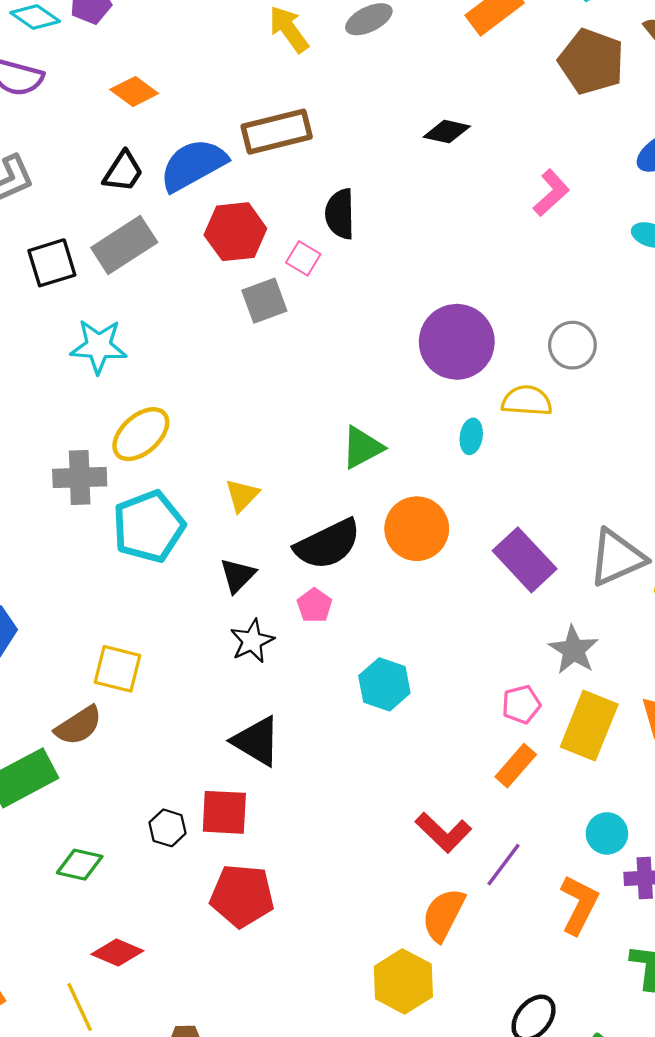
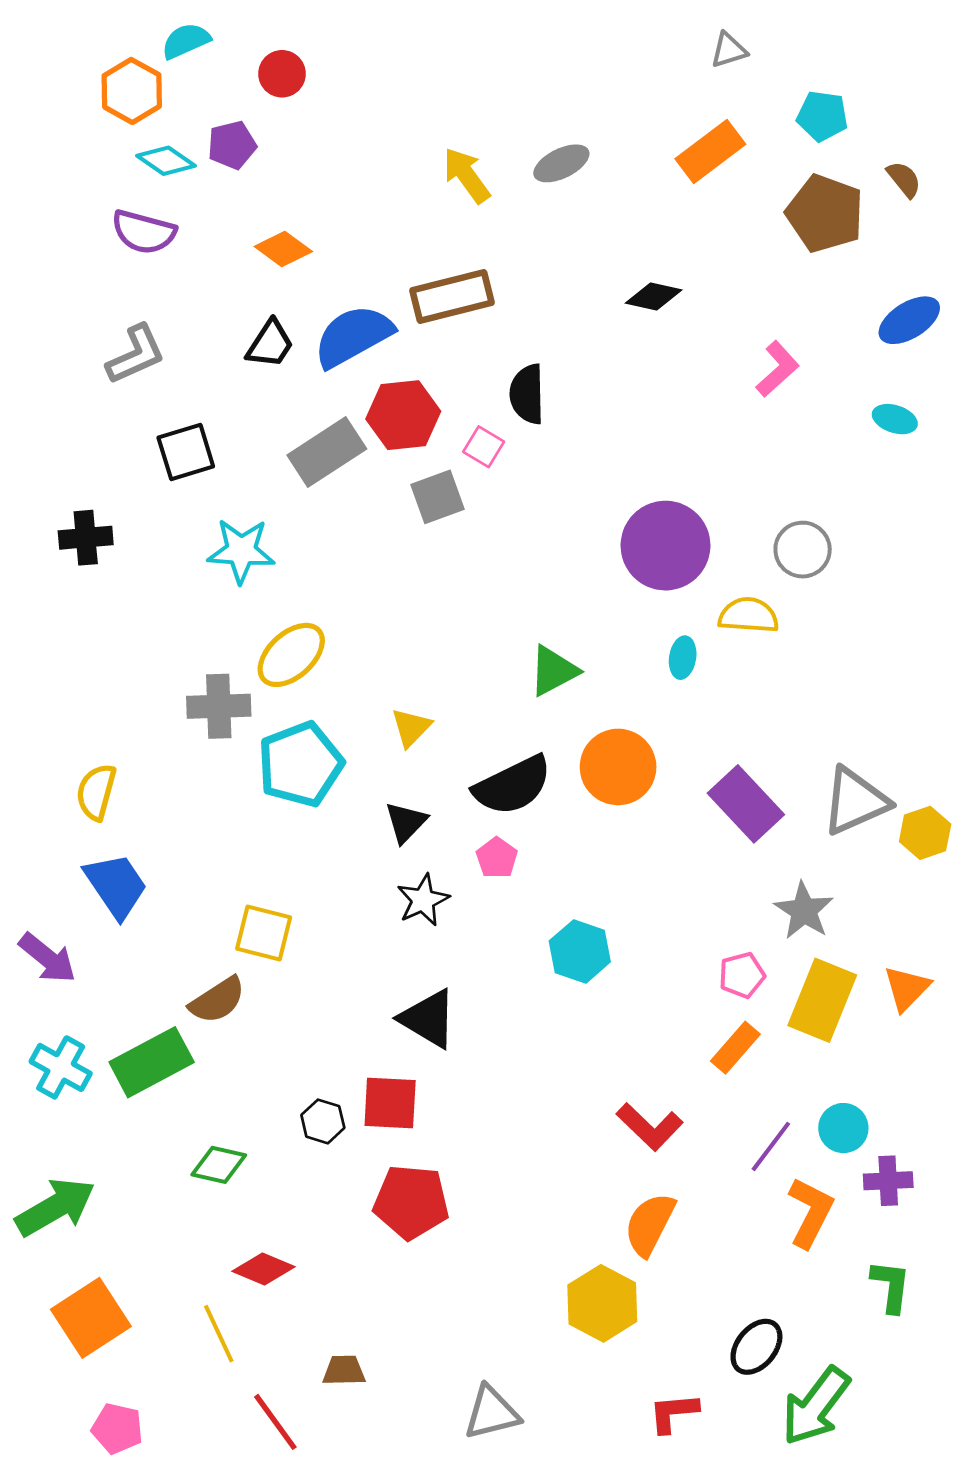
gray rectangle: (124, 245) -> (327, 452), moved
purple line: (503, 865) -> (771, 1146), moved

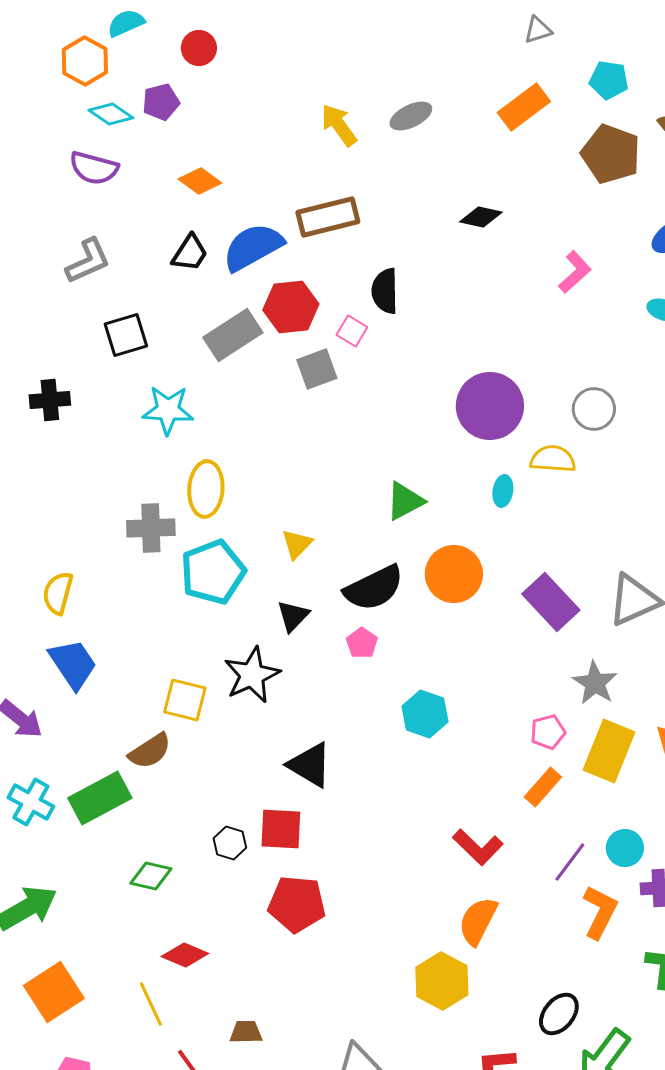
yellow ellipse: (291, 655) -> (206, 489), turned -44
black star: (423, 900) -> (252, 675), moved, size x1.4

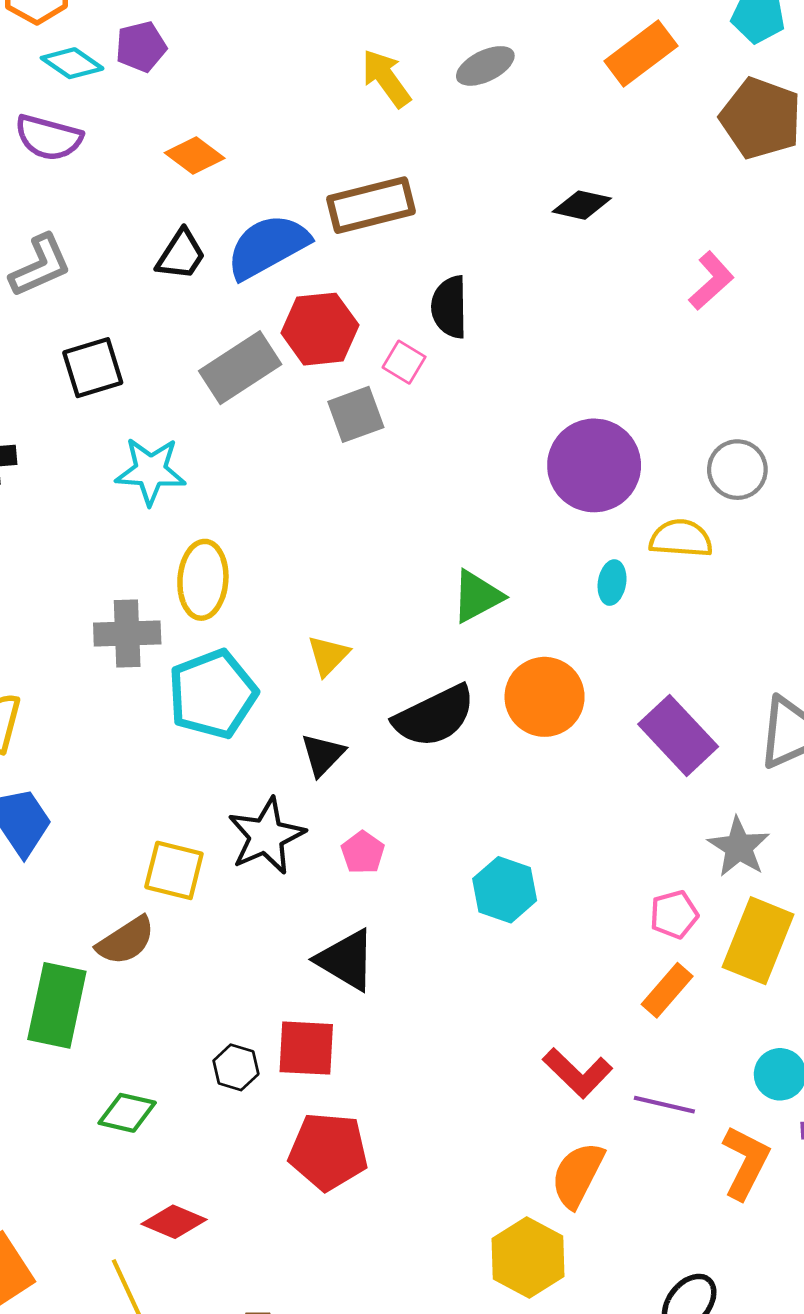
pink pentagon: (362, 643) -> (363, 853), moved
green rectangle: (100, 798) -> (57, 1005), turned -50
purple line: (570, 862) -> (664, 1105), moved, turned 66

